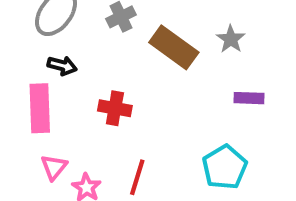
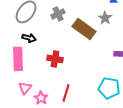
gray star: (231, 39) -> (105, 18), moved
cyan pentagon: (225, 167) -> (109, 88), turned -30

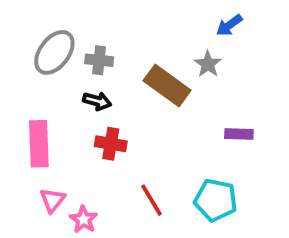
gray cross: (58, 14) -> (99, 60), moved, turned 32
black arrow: (29, 38) -> (97, 101), moved
red line: (66, 93) -> (152, 200), moved, turned -48

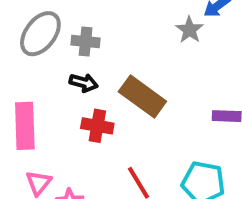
gray star: (208, 64) -> (189, 30), moved
brown rectangle: (167, 85) -> (142, 96), moved

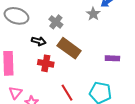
gray ellipse: (40, 34) -> (16, 16), turned 70
gray cross: (86, 42) -> (56, 22), moved, turned 32

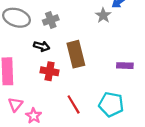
gray cross: (56, 22) -> (51, 20), moved, turned 32
brown rectangle: (69, 48) -> (76, 54), turned 40

